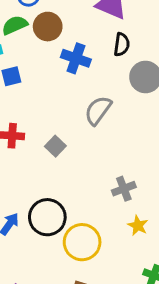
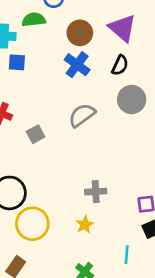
brown circle: (48, 27) -> (80, 33), moved
gray cross: (124, 189) -> (96, 192), moved

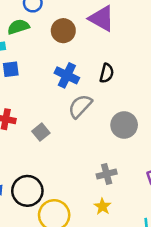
blue cross: (77, 65) -> (67, 75), moved
black semicircle: (120, 65) -> (107, 73), moved
gray circle: (132, 100) -> (124, 125), moved

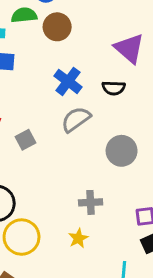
purple triangle: (102, 19) -> (129, 48), moved
brown circle: (63, 31) -> (57, 27), moved
black semicircle: (107, 73) -> (114, 88), turned 66

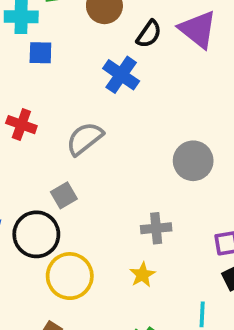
black semicircle: (114, 88) -> (149, 34), moved, turned -55
gray semicircle: (76, 119) -> (85, 139), moved
gray square: (26, 140) -> (64, 195), moved

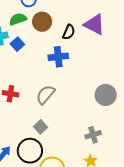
blue square: (40, 53) -> (17, 44), moved, turned -32
blue cross: (121, 75) -> (58, 57), turned -30

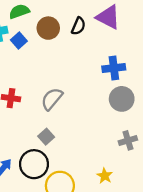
brown circle: (42, 22) -> (48, 28), moved
blue cross: (58, 57) -> (114, 68), moved
gray cross: (93, 135) -> (128, 140), moved

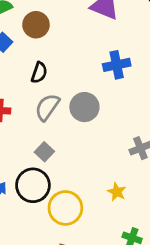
black semicircle: (78, 26) -> (39, 73), moved
gray circle: (122, 99) -> (84, 107), moved

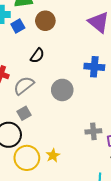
gray semicircle: (47, 107) -> (24, 86), moved
yellow star: (117, 192) -> (53, 155), moved

